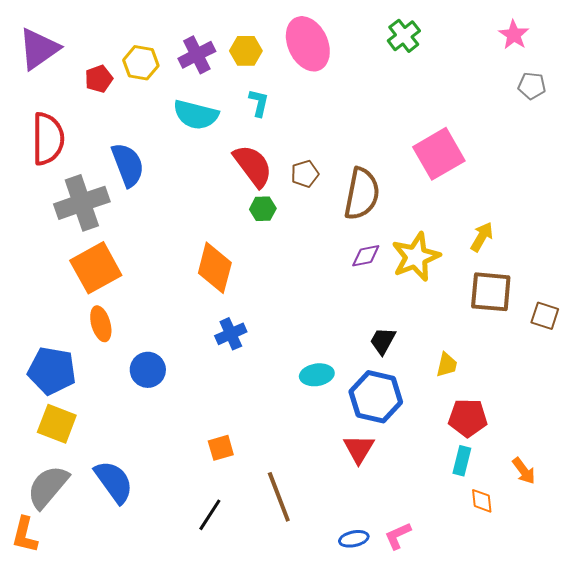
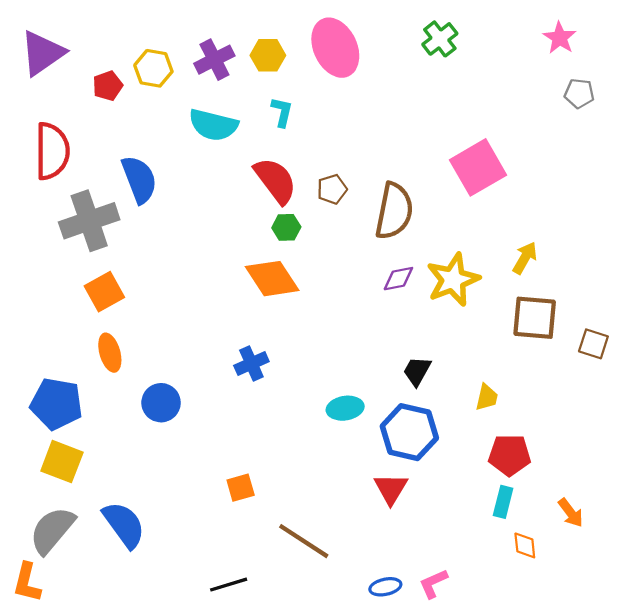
orange square: (96, 268) -> (104, 292), size x0.7
orange diamond: (215, 268) -> (272, 279), moved, turned -48
brown line: (279, 497) -> (304, 541), turned -36
black line: (210, 515) -> (229, 585), moved, turned 40

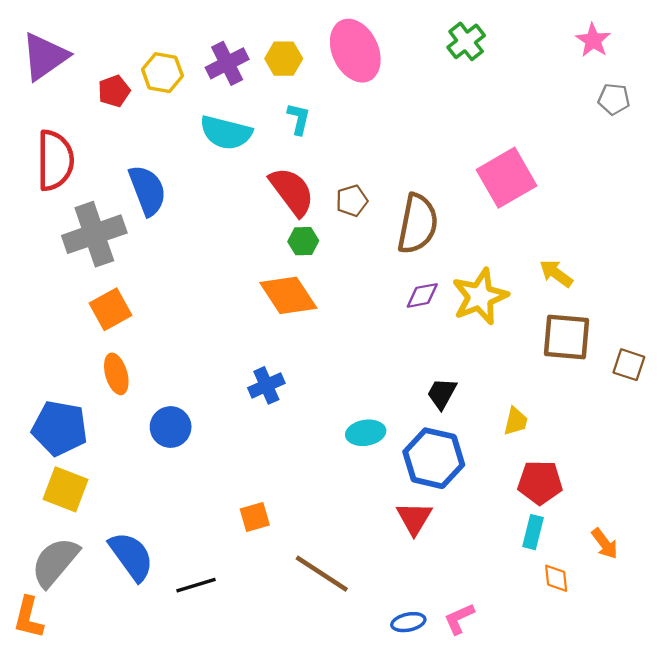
yellow arrow: (525, 258) -> (556, 273), turned -84
black line: (229, 585) -> (196, 585), moved

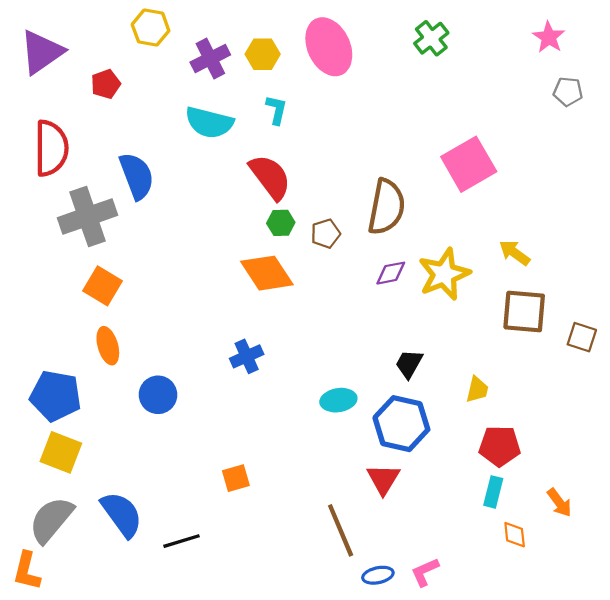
yellow hexagon: (162, 73) -> (151, 28), moved
brown pentagon: (352, 201) -> (326, 234), moved
orange square: (111, 309) -> (102, 286), turned -30
brown line: (322, 574) -> (341, 530), moved, turned 34

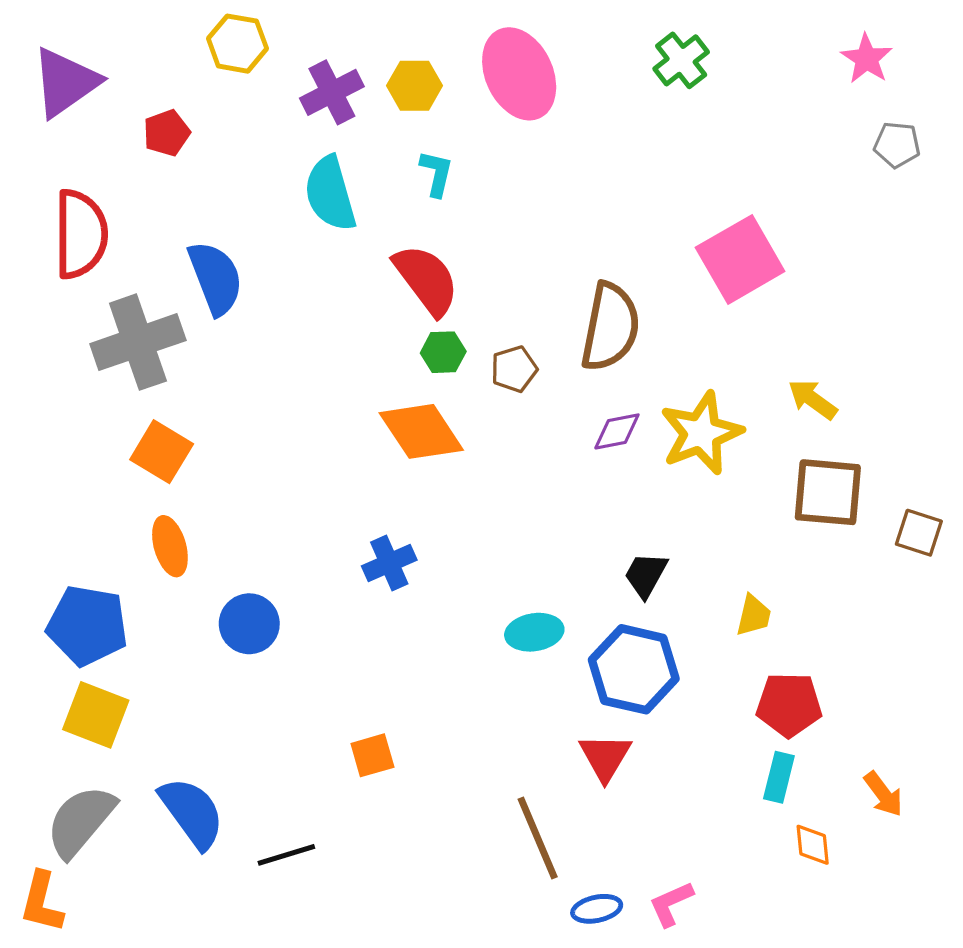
cyan semicircle: (209, 123) -> (330, 194), turned 60

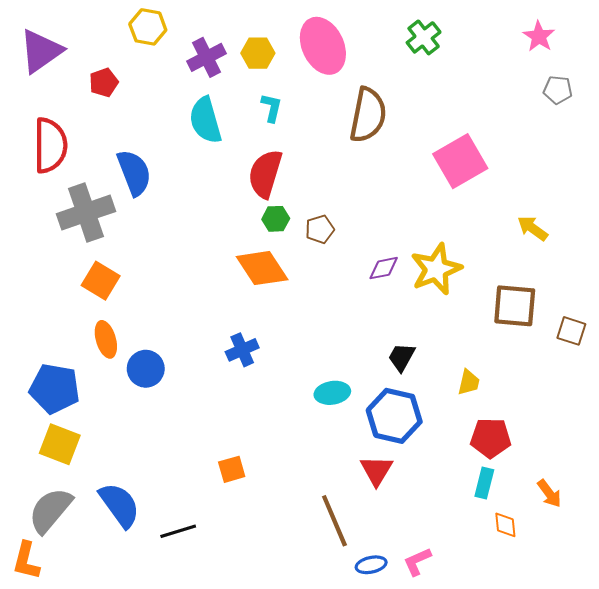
red semicircle: (426, 280) -> (265, 174), turned -126
brown semicircle: (610, 327) -> (368, 115), moved
yellow arrow: (813, 399) -> (533, 228), moved
blue circle: (249, 624) -> (146, 369), moved

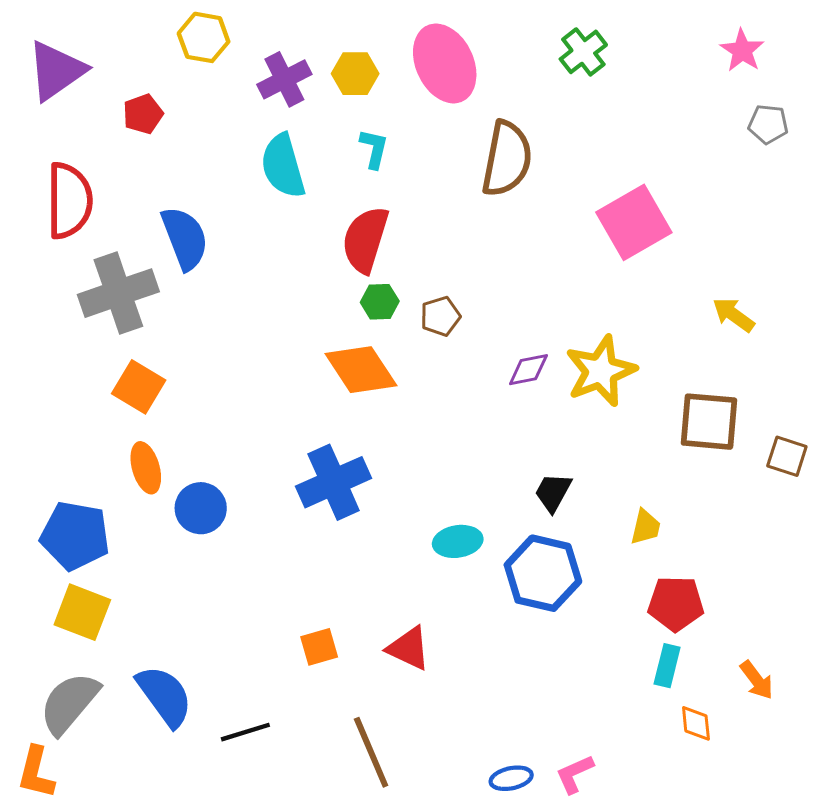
blue cross: (242, 350) -> (334, 482), size x1.6
red triangle: (376, 470) -> (409, 648), moved, turned -36
brown line: (334, 521) -> (371, 752), moved

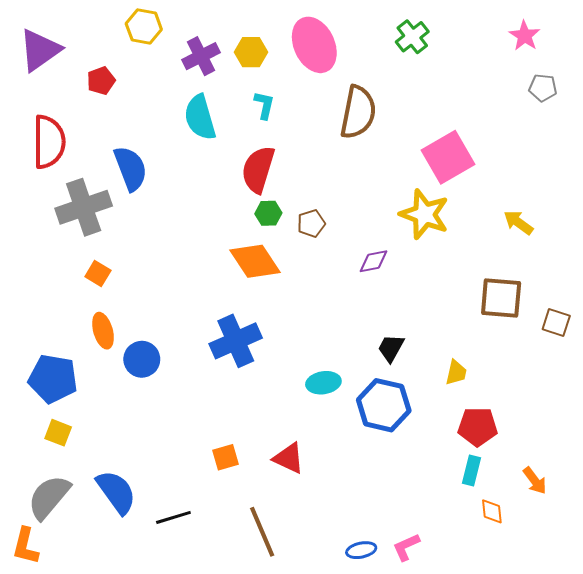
yellow star: (601, 371) -> (424, 214), moved, turned -30
orange square: (139, 387) -> (98, 274), size x0.7
yellow square: (82, 612) -> (58, 433), size x0.7

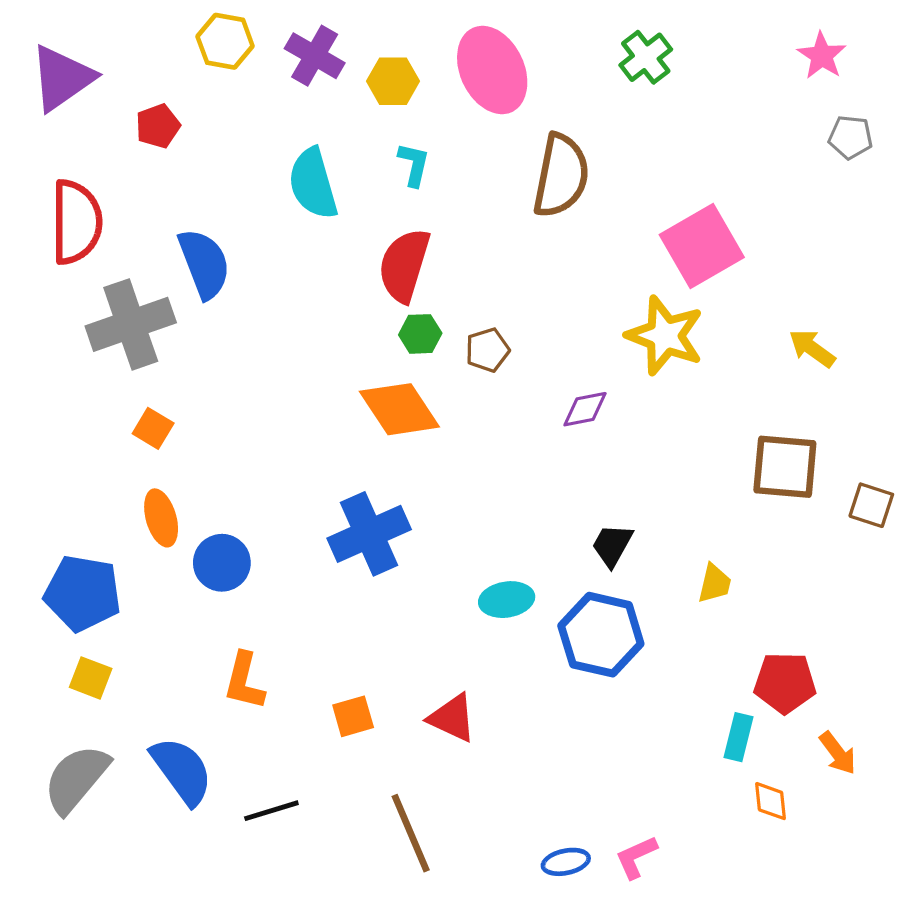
purple cross: (201, 56) -> (315, 56), moved, turned -33
red pentagon: (478, 427) -> (785, 683), moved
orange L-shape: (25, 546) -> (244, 681), moved

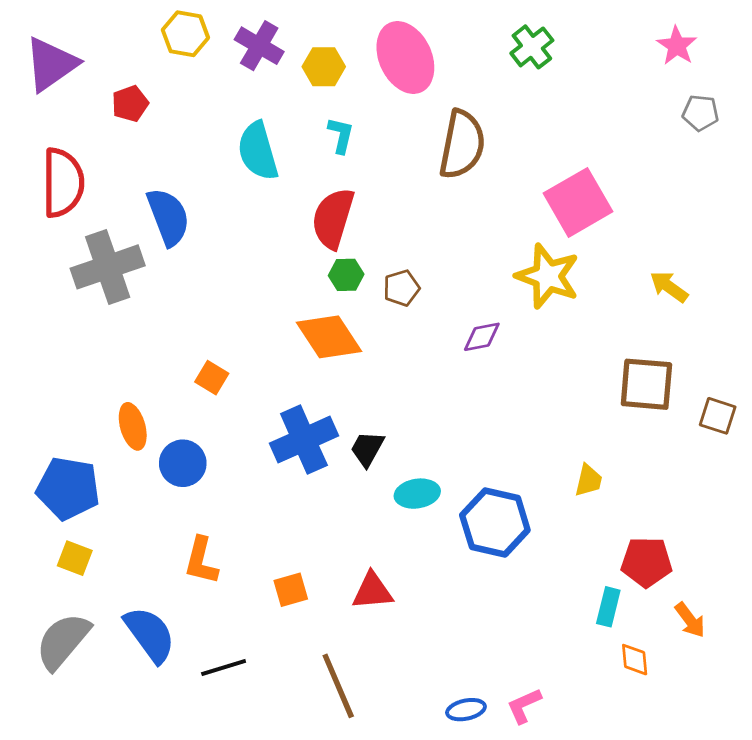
orange square: (153, 428) -> (212, 378), moved
black trapezoid: (612, 545) -> (367, 449), moved
red triangle: (452, 718) -> (372, 591), turned -30

